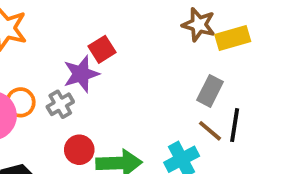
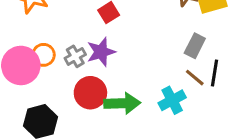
purple star: (81, 74) -> (101, 52), moved
red circle: (79, 150) -> (90, 93), size x1.4

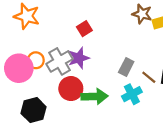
gray rectangle: (195, 46) -> (126, 67), moved
gray cross: (75, 56) -> (60, 61), size x1.6

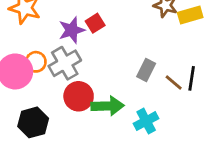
purple star: (79, 58) -> (72, 30), moved
cyan cross: (132, 94) -> (146, 121), moved

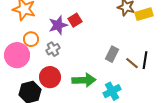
orange circle: (36, 62) -> (31, 39), moved
gray cross: (65, 63) -> (53, 49), size x0.6
red circle: (79, 96) -> (50, 77), moved

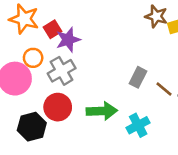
red square: (75, 20) -> (52, 29), moved
gray cross: (53, 49) -> (62, 71), size x1.5

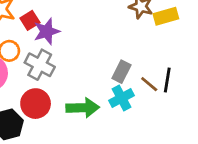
gray cross: (62, 71) -> (40, 65), turned -32
cyan cross: (138, 125) -> (121, 98), moved

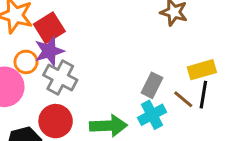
yellow rectangle: (166, 16) -> (202, 70), moved
red square: (30, 20) -> (49, 28), size x1.4
purple star: (47, 31) -> (49, 51), moved

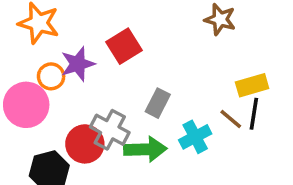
red square: (49, 28) -> (124, 46), moved
gray cross: (60, 77) -> (110, 130), moved
gray rectangle: (152, 85) -> (158, 103), moved

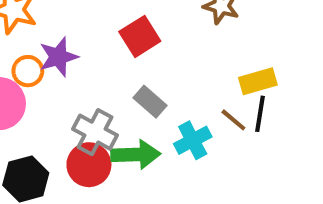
red square: (124, 46) -> (140, 36), moved
gray rectangle: (158, 103) -> (150, 102), turned -76
red circle: (85, 144) -> (89, 165), moved

